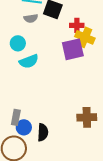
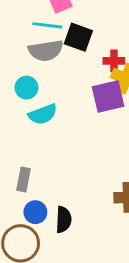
gray semicircle: (31, 18) -> (46, 51), size x1.6
gray rectangle: (16, 117) -> (24, 180), moved

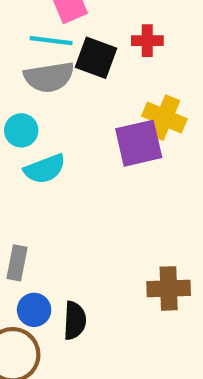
red cross: (114, 61) -> (147, 41), moved

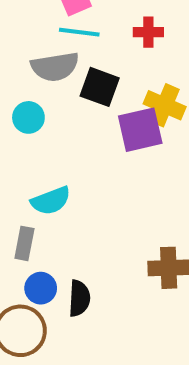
cyan line: (51, 41) -> (79, 32), moved
black square: (96, 58) -> (100, 87), moved
cyan semicircle: (45, 169) -> (51, 201), moved

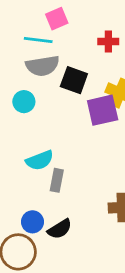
cyan line: (79, 32) -> (38, 40), moved
gray rectangle: (24, 243) -> (57, 180), moved
black semicircle: (79, 298) -> (60, 229), turned 55

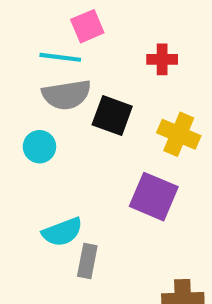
purple square: (103, 110) -> (154, 197), moved, turned 36

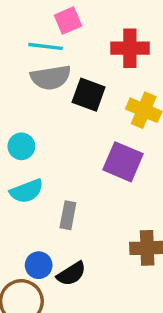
red cross: (162, 59) -> (130, 48), size x1.5
cyan circle: (39, 147) -> (21, 146), moved
cyan semicircle: (62, 232) -> (27, 191), moved

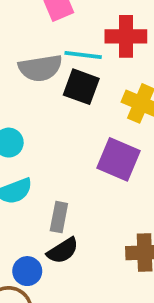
cyan line: (46, 46) -> (83, 55), moved
black semicircle: (71, 274) -> (63, 251), moved

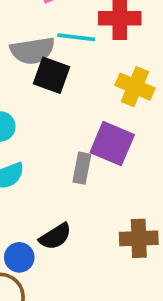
black square: (81, 87) -> (52, 75), moved
gray rectangle: (59, 217) -> (82, 168), moved

